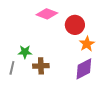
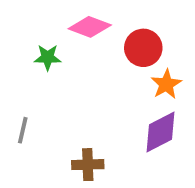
green star: (25, 52) -> (48, 57), moved
brown cross: (41, 66) -> (88, 165), moved

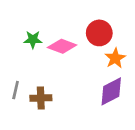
pink diamond: (90, 27) -> (62, 46), moved
brown cross: (88, 165) -> (41, 98), moved

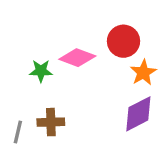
green star: (33, 40) -> (41, 71), moved
gray line: (16, 90) -> (18, 132), moved

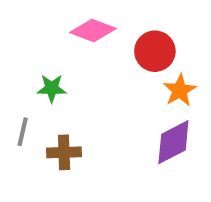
pink diamond: (77, 58) -> (93, 31), moved
gray line: (18, 132) -> (23, 132), moved

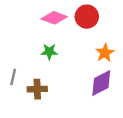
red circle: (155, 51) -> (87, 17), moved
green star: (52, 88) -> (49, 52), moved

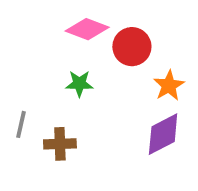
red circle: (87, 17) -> (132, 47), moved

